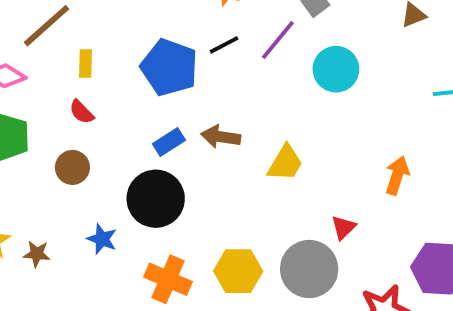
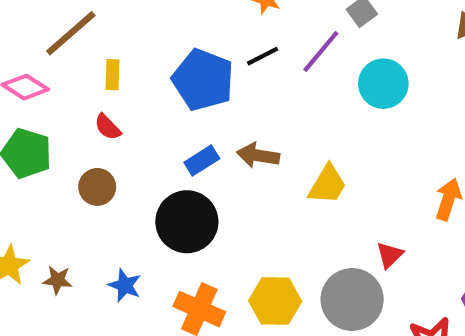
blue star: (102, 239) -> (125, 285), moved

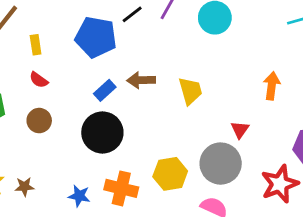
yellow trapezoid: (327, 185) -> (190, 91), turned -36
blue star: (125, 285) -> (79, 196), moved

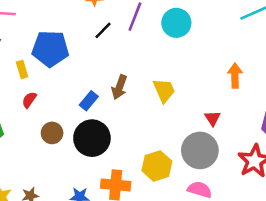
blue pentagon: (96, 37) -> (50, 49), moved
red semicircle: (39, 80) -> (29, 100), turned 98
brown arrow: (141, 80) -> (119, 87), turned -60
brown circle: (39, 121) -> (52, 133), moved

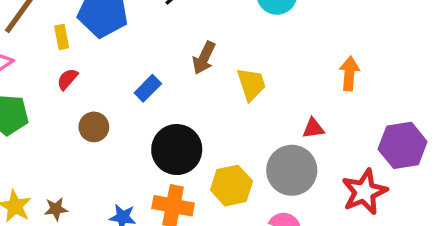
brown arrow: (119, 87) -> (204, 58), moved
red triangle: (213, 118) -> (313, 128), turned 49
black circle: (92, 138) -> (177, 150), moved

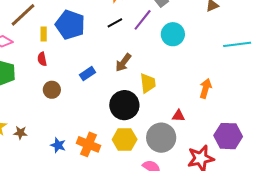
red semicircle: (67, 79) -> (42, 59), turned -64
black circle: (177, 150) -> (124, 105), moved

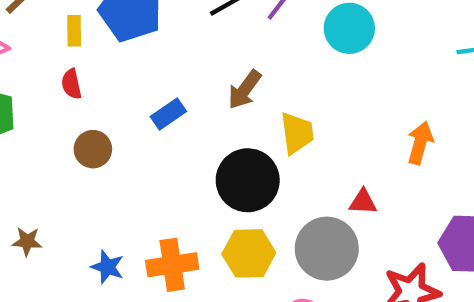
orange cross: (88, 144) -> (172, 265), turned -30

